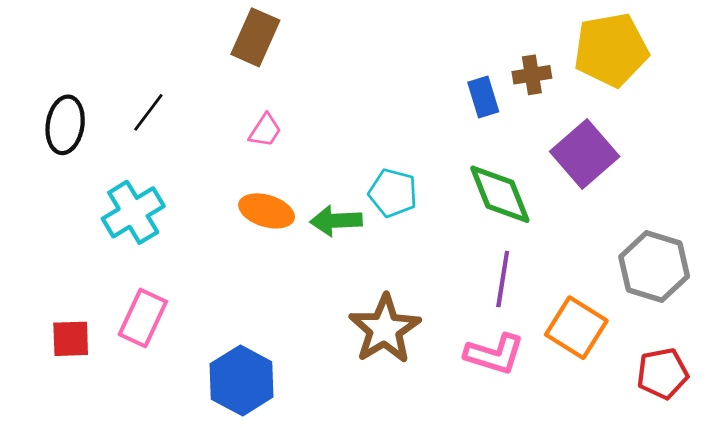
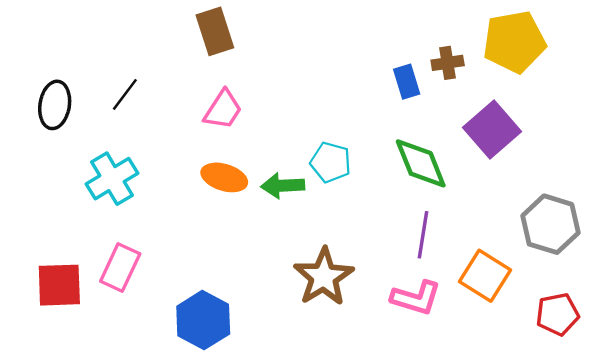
brown rectangle: (255, 37) -> (215, 31), turned -42
pink trapezoid: (265, 130) -> (223, 110), size x1.4
red square: (71, 339) -> (59, 285), size x1.4

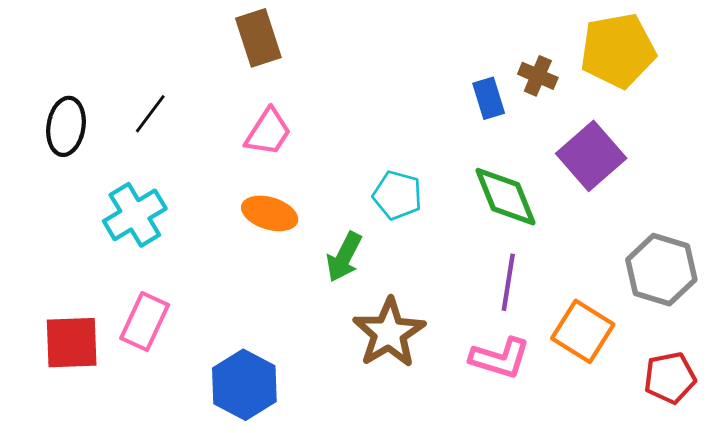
brown cross: (448, 63) -> (538, 76), turned 32
green arrow: (283, 186) -> (344, 257), moved, turned -60

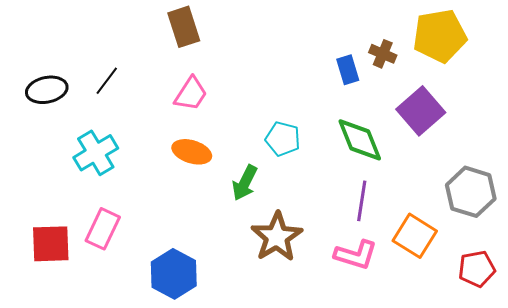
black ellipse: (66, 126) -> (47, 90), turned 69

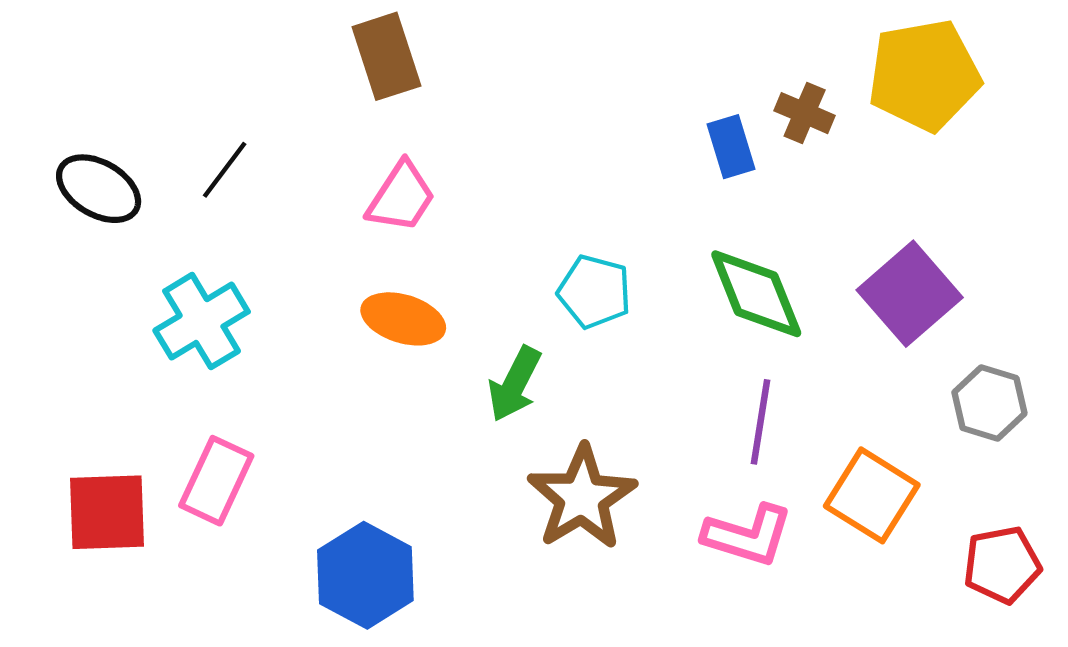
black ellipse: (47, 90) -> (99, 189), turned 42
purple square: (421, 111) -> (910, 294), moved
gray hexagon: (471, 192) -> (989, 403), size x0.7

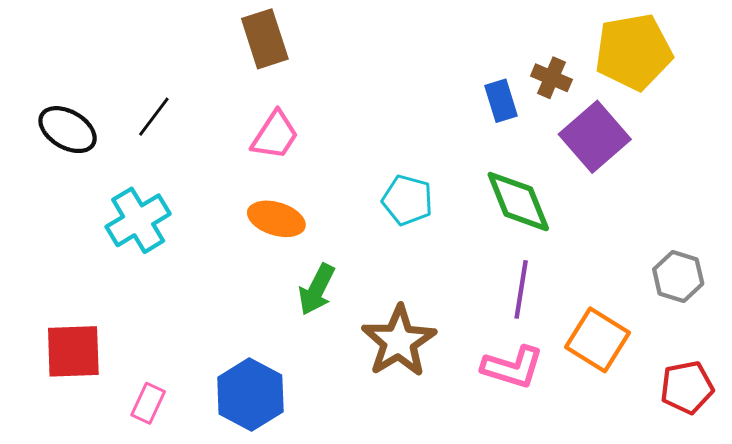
purple square: (910, 294) -> (595, 137), moved
green arrow: (515, 384) -> (317, 289), moved
pink rectangle: (216, 481) -> (148, 403), moved, size x0.7

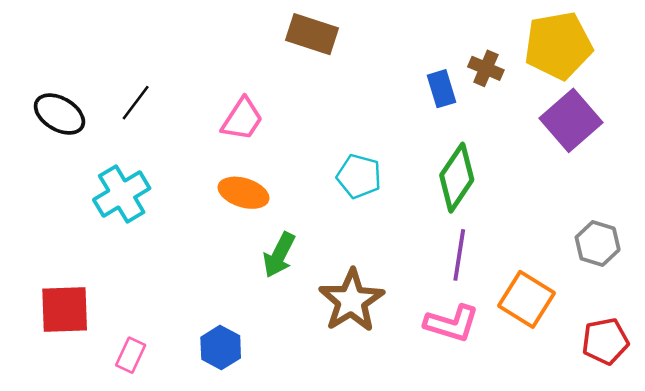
brown rectangle: (265, 39) -> (312, 34), moved, turned -54
purple square: (595, 137) -> (571, 120), moved
green diamond: (518, 202) -> (457, 178), turned 56
blue hexagon: (250, 395) -> (221, 348), size x0.7

